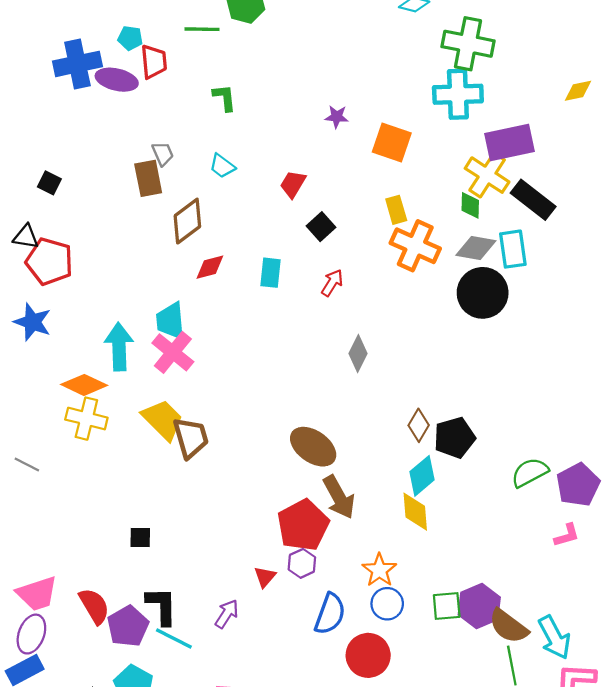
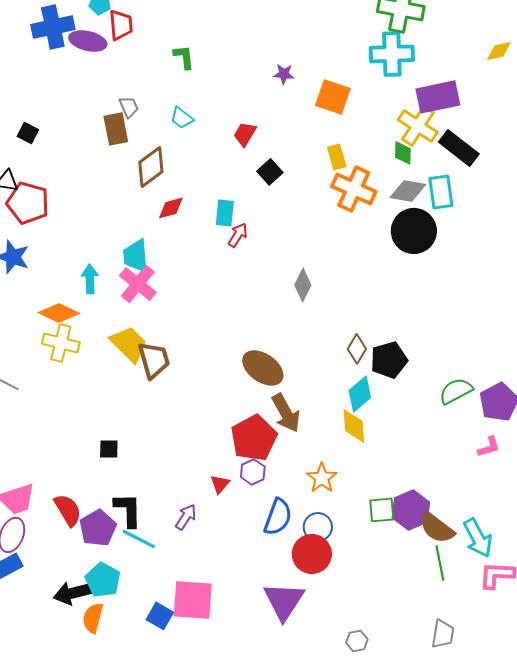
red arrow: (332, 283) -> (238, 235), moved
cyan arrow: (119, 347) -> (90, 279), size x0.7
blue circle: (387, 604) -> (318, 527), moved

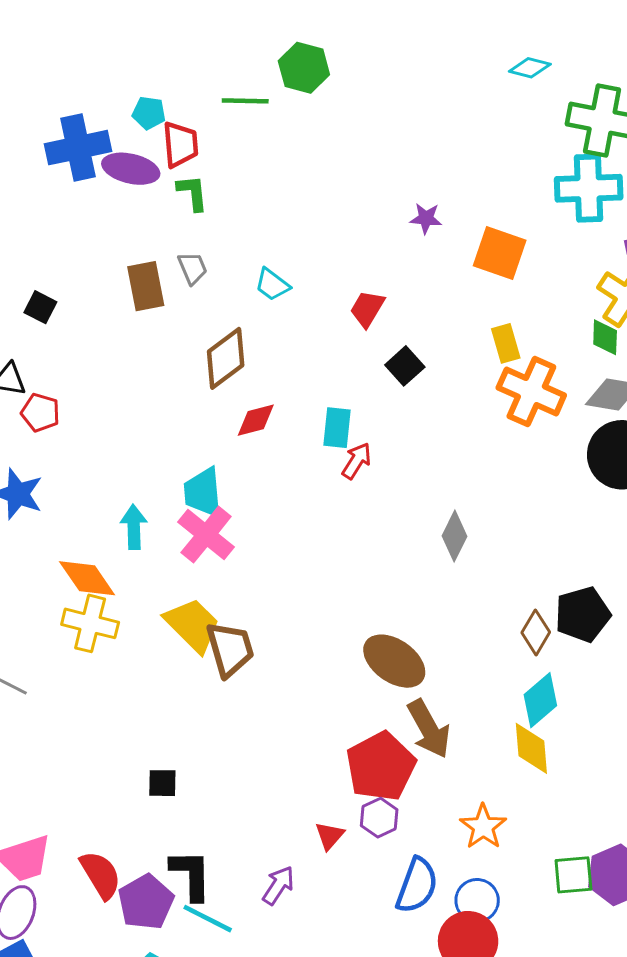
green L-shape: (184, 57) -> (192, 193), moved
brown rectangle: (116, 129) -> (146, 286), moved
red pentagon: (28, 203) -> (40, 413), size x0.6
orange diamond: (59, 313) -> (87, 578), turned 30
black pentagon: (389, 360) -> (582, 614), moved

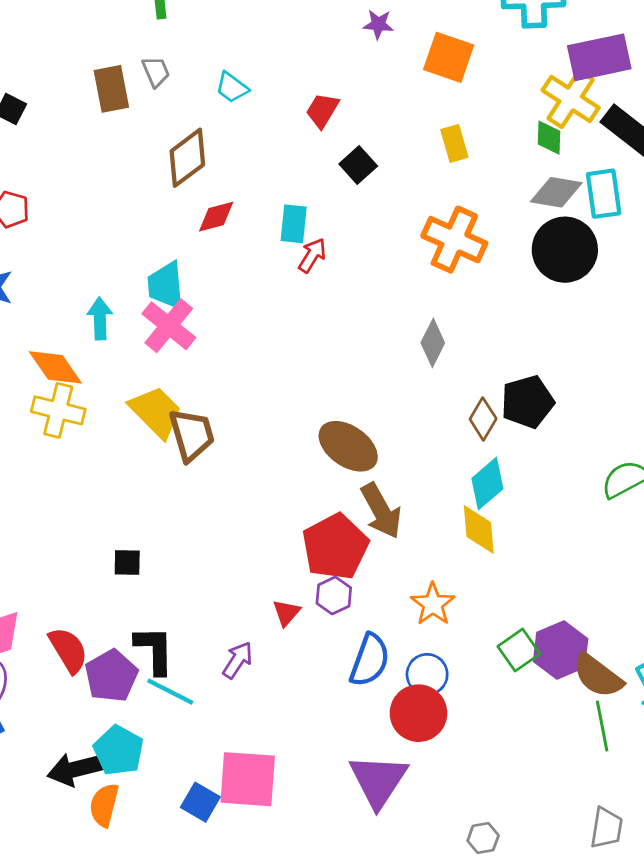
orange cross: (531, 392) -> (454, 240), moved
gray diamond: (455, 536) -> (433, 343), moved
green square: (573, 875) -> (519, 650), turned -30

